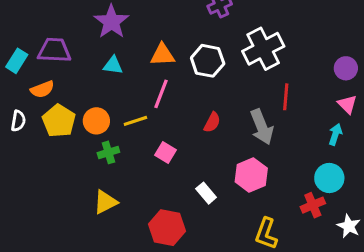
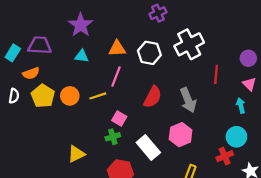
red line: (286, 97) -> (216, 74), moved
red semicircle: (212, 122) -> (153, 97), size x1.5
cyan arrow: (335, 134) -> (241, 106), turned -32
green cross: (108, 152) -> (113, 137), moved
white rectangle: (206, 193) -> (148, 148), size x1.6

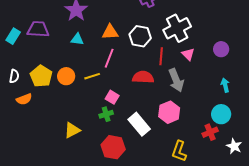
purple circle: (248, 58) -> (221, 49), moved
orange semicircle: (31, 73) -> (24, 99), moved
red line: (216, 74) -> (161, 56), moved
pink triangle: (249, 84) -> (188, 54), moved
red semicircle: (153, 97) -> (143, 77), turned -115

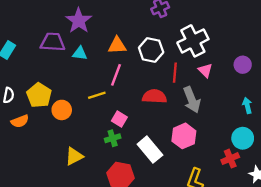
purple trapezoid: (38, 29) -> (53, 42), moved
orange circle: (66, 76) -> (62, 110), moved

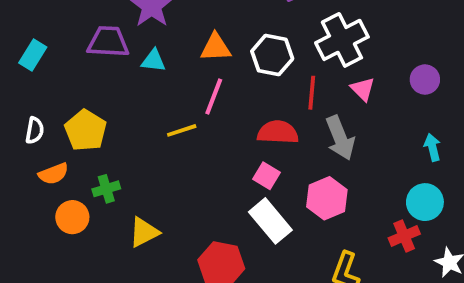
orange circle: (62, 110) -> (72, 217), moved
pink square: (119, 119) -> (267, 176), moved
green cross: (113, 138) -> (106, 189), moved

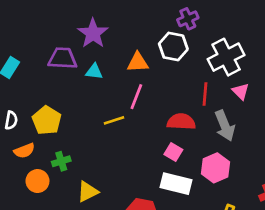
white hexagon: (272, 55) -> (173, 46), moved
white rectangle: (270, 221) -> (176, 184), turned -36

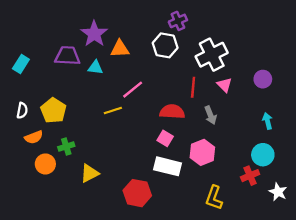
orange triangle: (138, 62) -> (120, 49), moved
pink line: (136, 97) -> (133, 90), turned 30
gray arrow: (225, 126) -> (210, 115), size x0.7

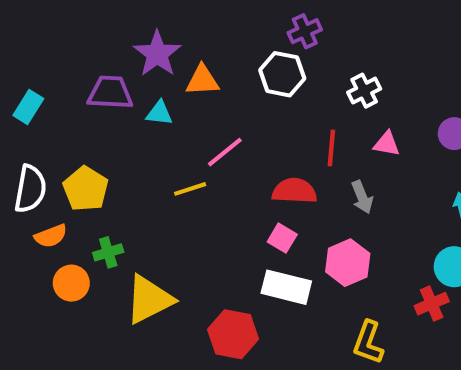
white cross: (212, 55) -> (364, 91), size x0.6
pink triangle: (224, 85) -> (387, 144), turned -35
white semicircle: (22, 110) -> (30, 189), size x1.6
yellow triangle: (90, 173) -> (149, 299), size x1.5

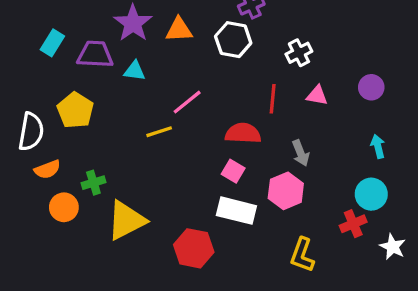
orange triangle: (202, 80) -> (179, 30), moved
cyan rectangle: (28, 107) -> (52, 43), moved
yellow pentagon: (86, 189) -> (75, 110), moved
gray arrow: (362, 197) -> (301, 153), moved

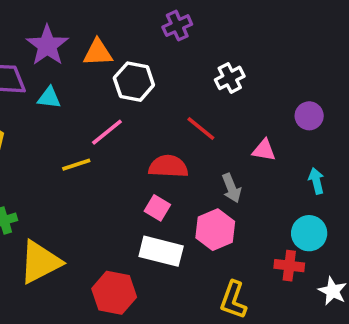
white hexagon: (233, 40) -> (134, 82), moved
pink triangle: (317, 95) -> (264, 150), moved
red line: (273, 99) -> (201, 128), turned -56
red cross: (353, 224) -> (289, 266), turned 30

